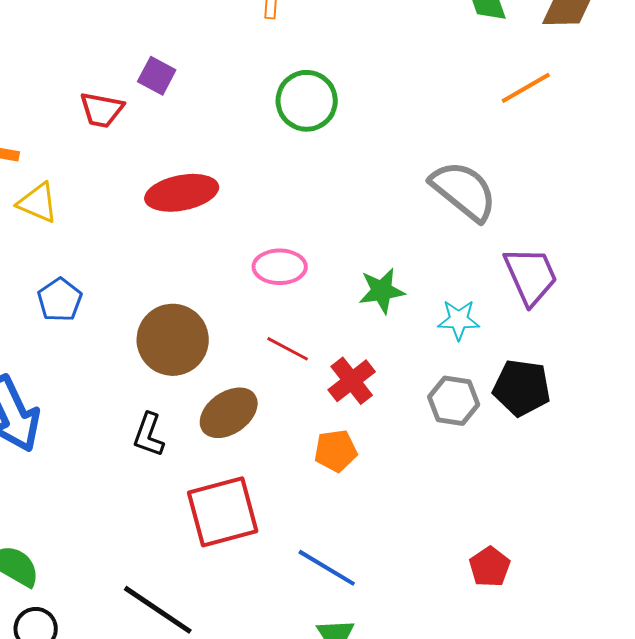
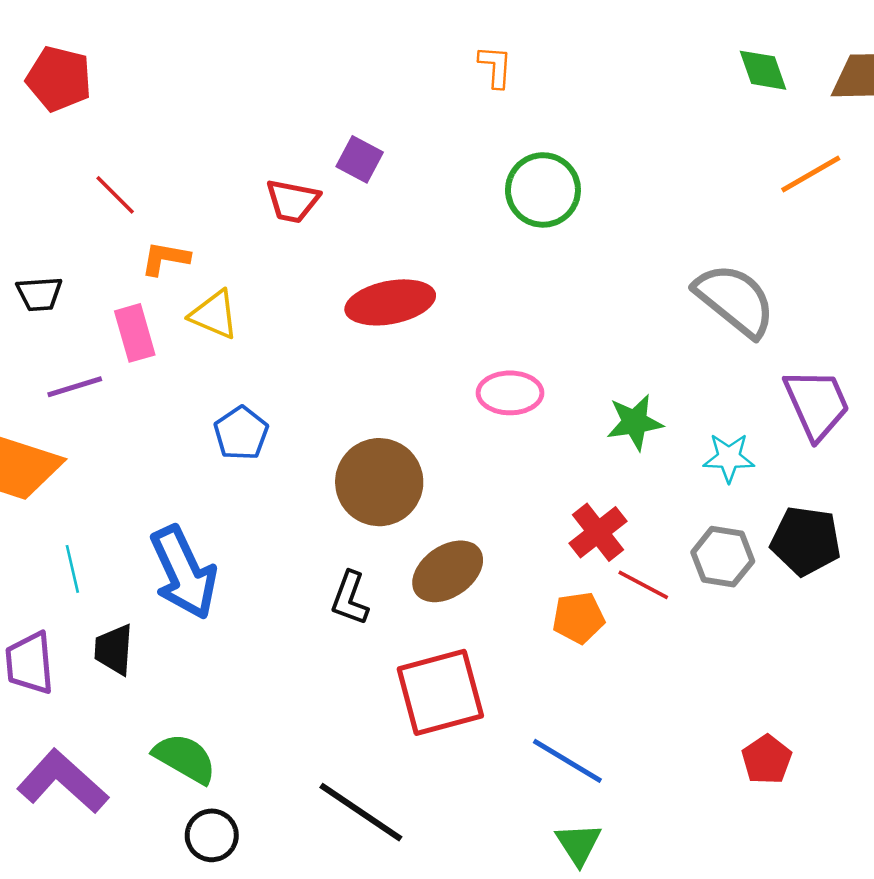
red line: (288, 349) -> (643, 585), moved

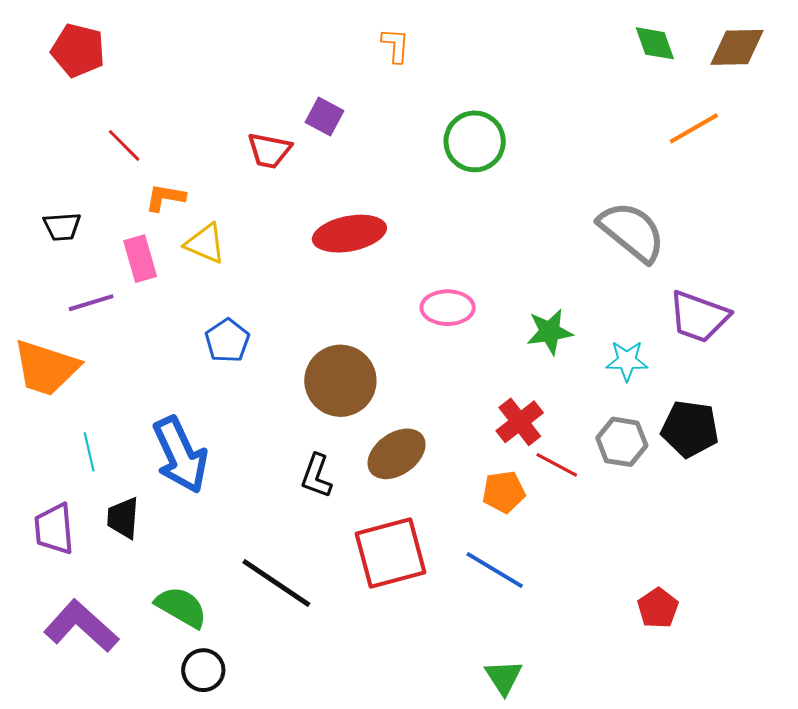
orange L-shape: (495, 67) -> (396, 45), moved
purple trapezoid: (817, 404) -> (699, 317), turned 134
blue line: (567, 761) -> (495, 570), moved
black line: (361, 812) -> (276, 583), moved

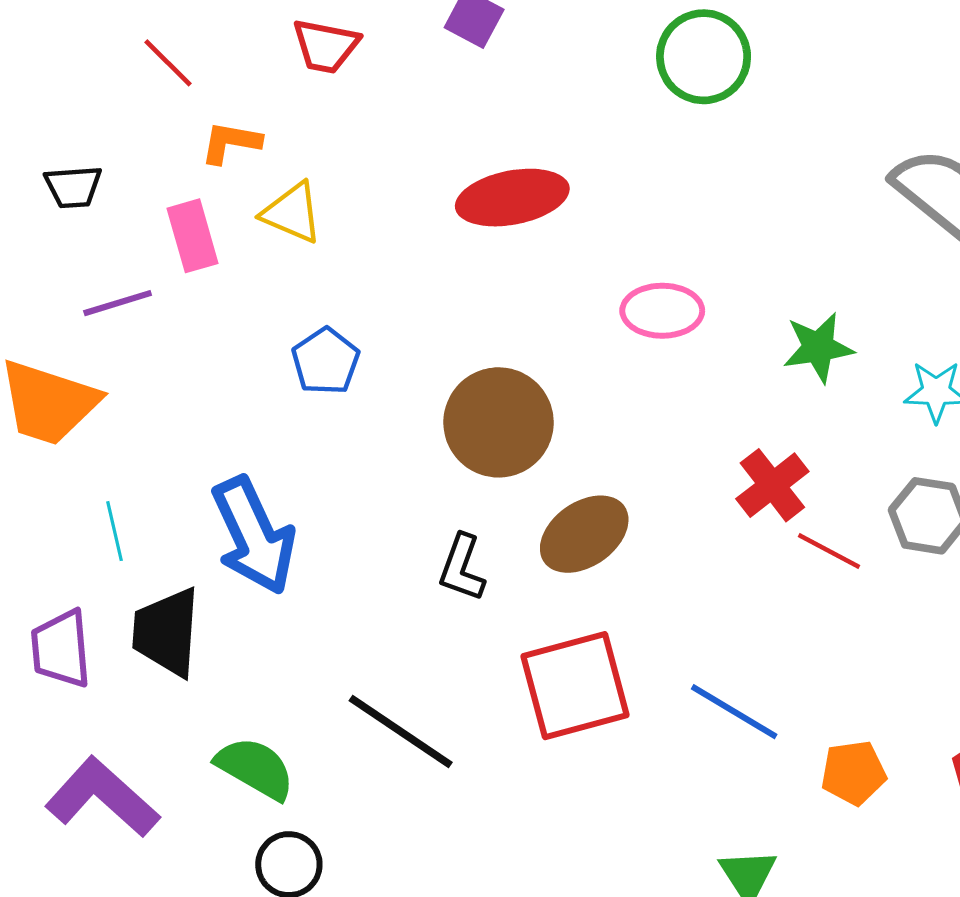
red trapezoid: (269, 150) -> (326, 46), moved
orange pentagon: (504, 492) -> (853, 773), moved
black trapezoid: (123, 518) -> (167, 632), size x1.4

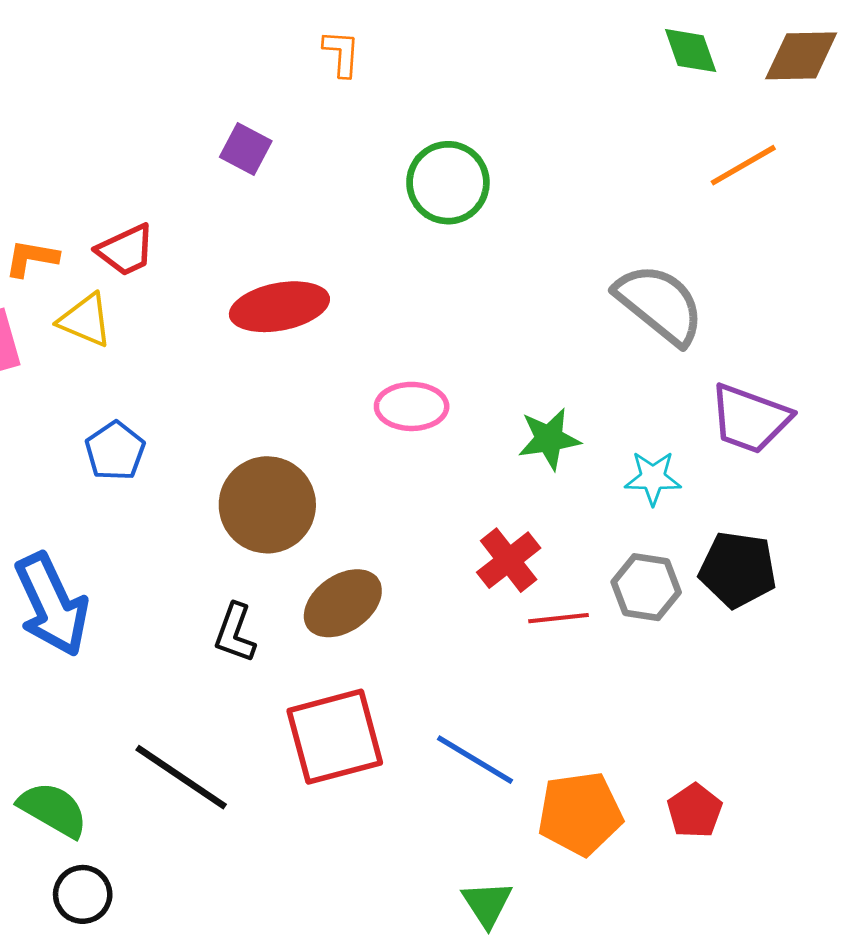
red trapezoid: (326, 46) -> (126, 250), moved, turned -36
red line: (829, 551) -> (559, 618), turned -34
orange pentagon: (853, 773) -> (580, 814), size x1.5

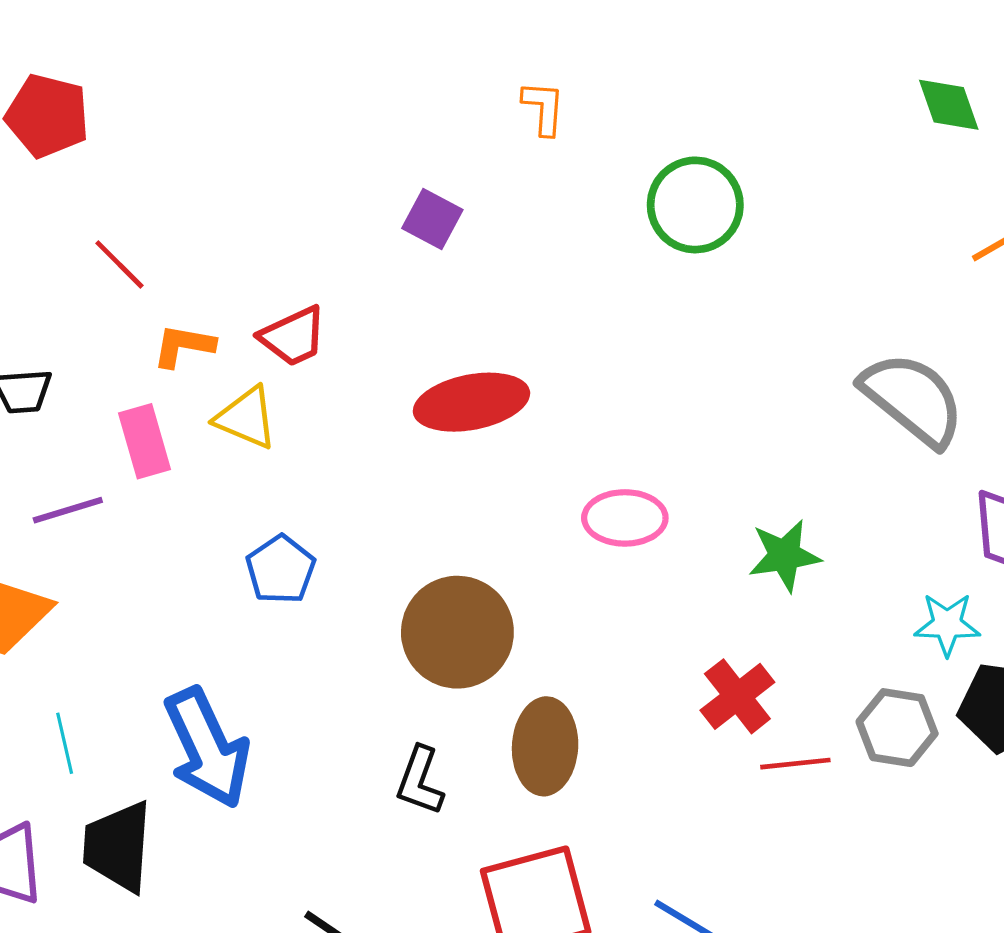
green circle: (448, 183) -> (695, 205), moved
cyan star: (653, 478) -> (947, 624), moved
brown ellipse: (343, 603) -> (545, 746), turned -52

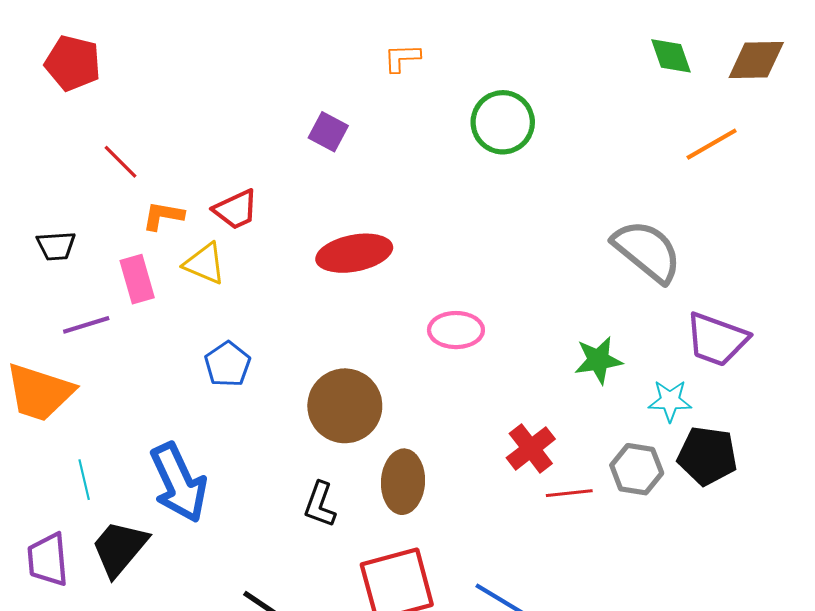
orange L-shape: (543, 108) -> (402, 58), turned -96
green star: (784, 555) -> (598, 360), moved
black trapezoid: (118, 847) -> (119, 548), turned 36

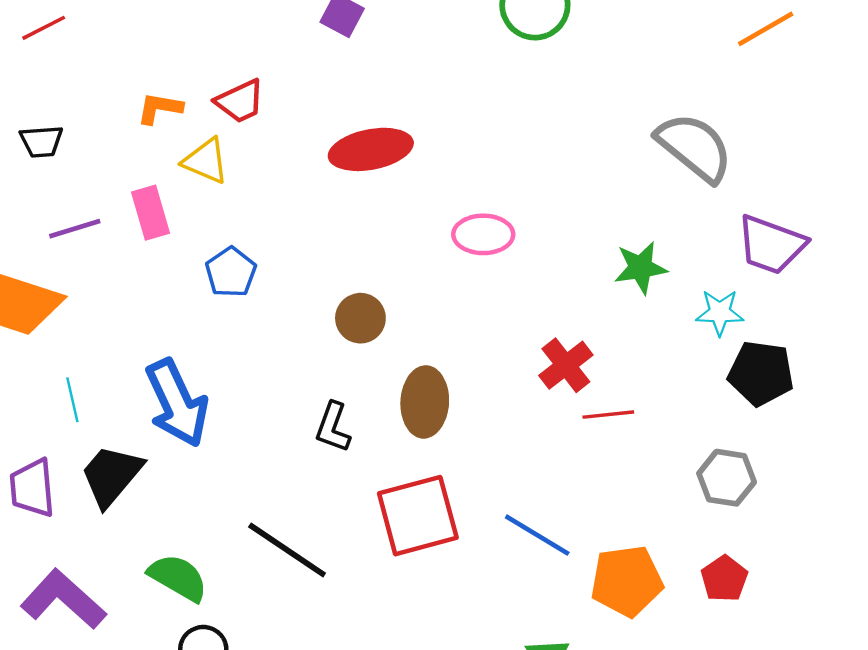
red line: (120, 162) -> (44, 28), moved, turned -72
pink rectangle: (137, 279) -> (150, 213), moved
brown circle: (345, 406) -> (360, 318), size x0.6
gray hexagon: (637, 469) -> (727, 478), moved

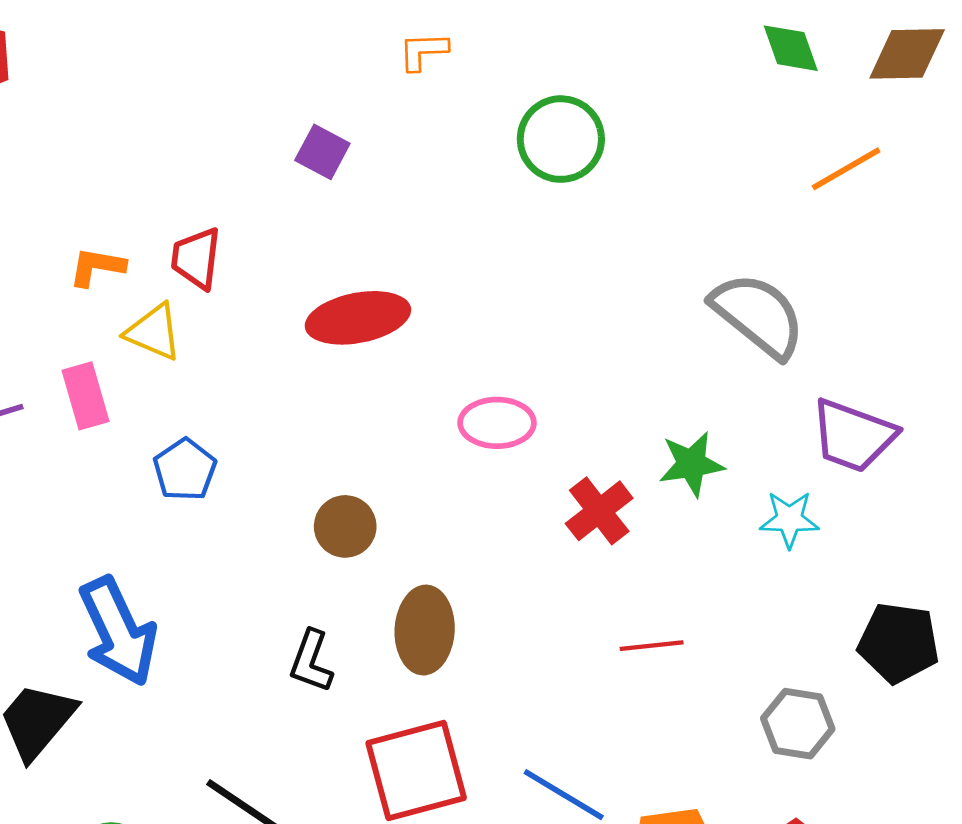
red trapezoid: (240, 101) -> (196, 258), turned 122
red cross: (566, 365) -> (599, 511), moved
black pentagon: (761, 373) -> (899, 643), moved

